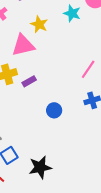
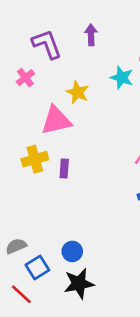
purple rectangle: (29, 81) -> (64, 169), turned -56
blue circle: (54, 110) -> (72, 251), moved

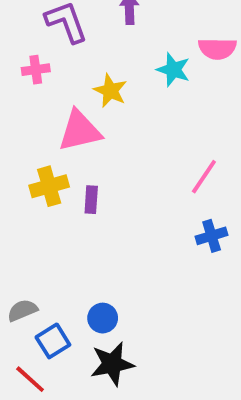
pink cross: (25, 78) -> (36, 70), turned 30

